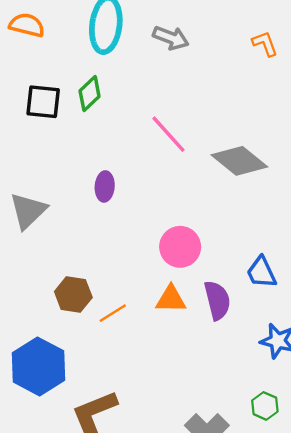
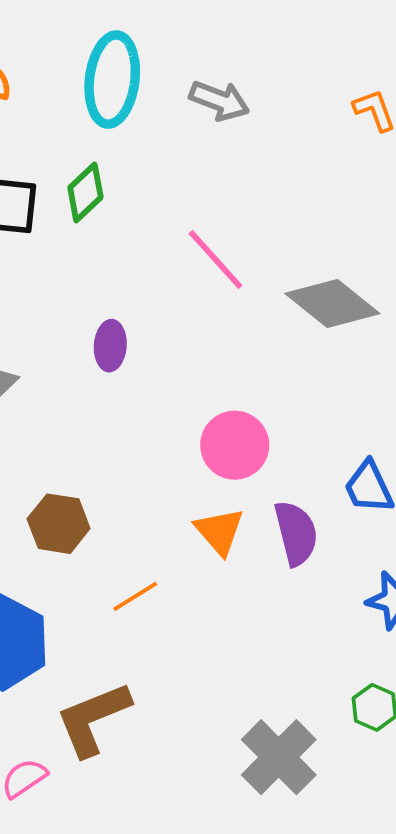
orange triangle: (171, 299) -> (219, 531), turned 48
orange line: (113, 313) -> (135, 596), moved

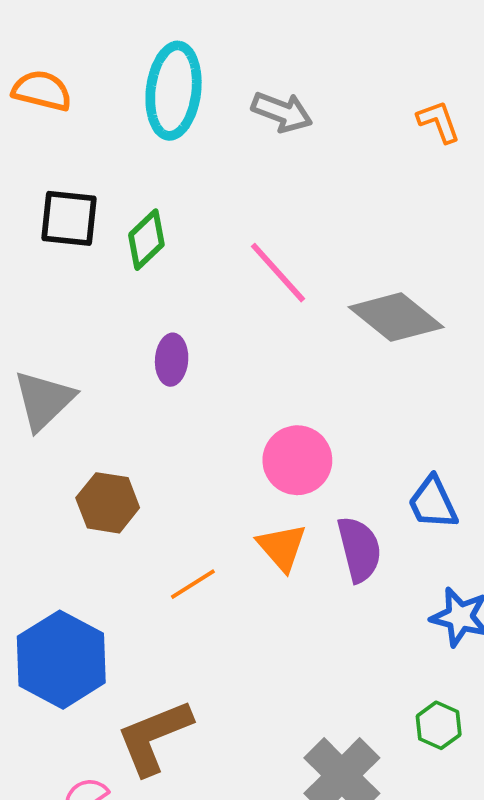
green diamond: (85, 192) -> (146, 240), moved
brown hexagon: (59, 524) -> (108, 503), moved
orange line: (135, 596) -> (193, 584), moved

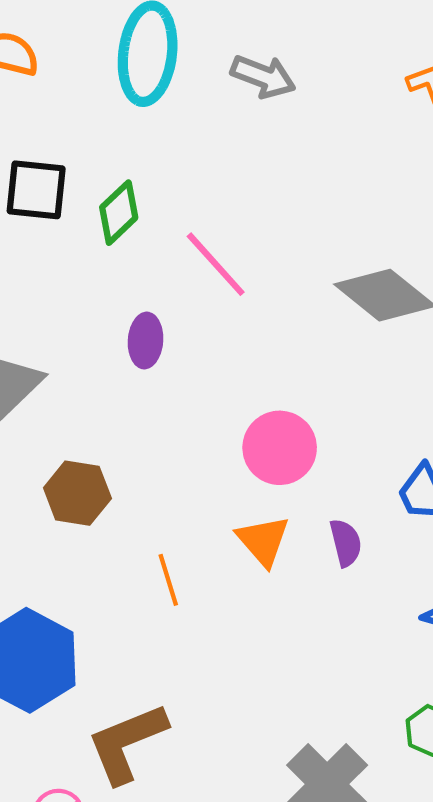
pink line: (278, 273) -> (216, 264), moved
purple semicircle: (359, 549) -> (346, 543), size x0.7
orange line: (193, 584) -> (168, 580), turned -75

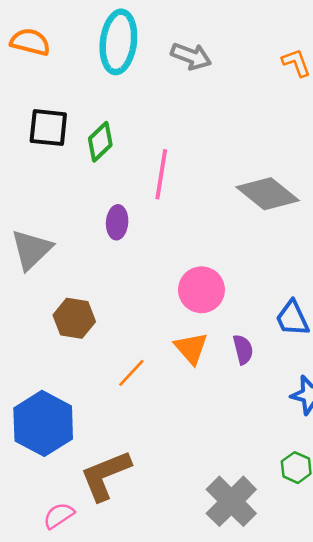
pink line: (216, 264) -> (161, 174), turned 51
orange line: (168, 580) -> (131, 373), turned 60

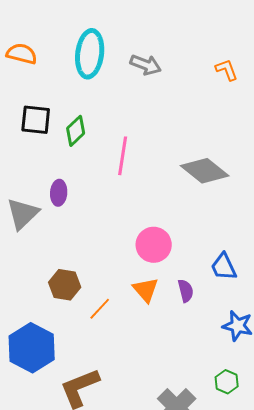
purple ellipse: (117, 222) -> (59, 193), moved
brown hexagon: (74, 318) -> (65, 285), moved

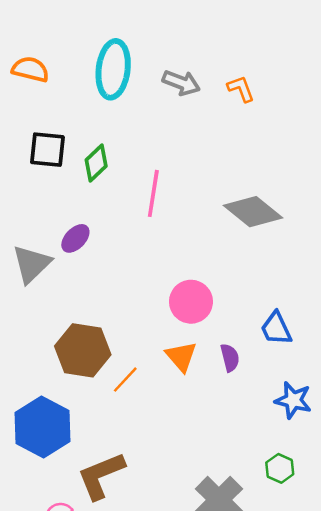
orange L-shape: (227, 70) -> (241, 89), moved
purple ellipse: (59, 193) -> (75, 238), turned 40
brown hexagon: (65, 285) -> (83, 350), size x1.4

